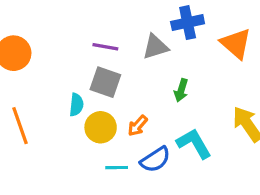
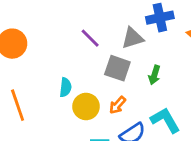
purple line: (105, 47) -> (90, 38), turned 35
gray square: (105, 82) -> (117, 68), moved

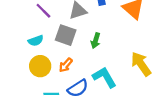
cyan semicircle: (65, 87) -> (36, 41), moved, turned 64

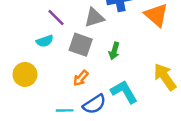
cyan semicircle: (36, 41) -> (45, 41), moved
yellow circle: (40, 66) -> (25, 74), moved

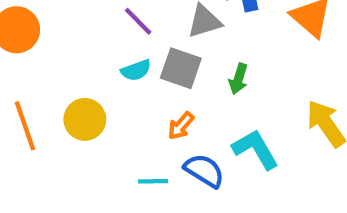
cyan semicircle: (45, 41) -> (136, 70), moved
blue semicircle: (94, 104) -> (204, 171), turned -115

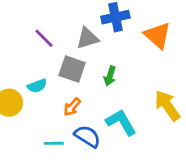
cyan semicircle: (136, 70) -> (37, 86), moved

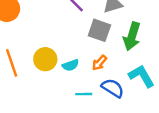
green arrow: (110, 76) -> (132, 36), size x1.6
cyan semicircle: (37, 86) -> (71, 65), moved

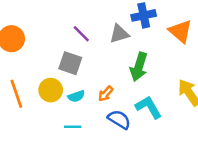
gray square: (99, 30) -> (70, 63), moved
cyan line: (84, 94) -> (73, 127), moved

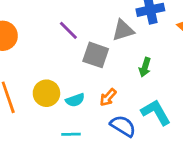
purple line: (81, 34) -> (68, 30), moved
gray square: (70, 63) -> (96, 55), moved
green arrow: (139, 67) -> (145, 67), size x0.6

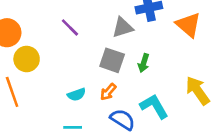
gray square: (96, 55) -> (112, 60), moved
yellow circle: (46, 93) -> (27, 59), moved

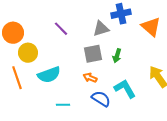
gray square: (112, 60) -> (93, 54), turned -30
orange arrow: (108, 92) -> (90, 78), turned 72
cyan semicircle: (77, 95) -> (49, 75), moved, size x1.6

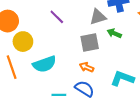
green arrow: (117, 56) -> (114, 33), moved, turned 96
cyan L-shape: (125, 89) -> (122, 78), turned -40
blue semicircle: (101, 99) -> (85, 89), moved

